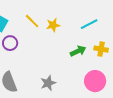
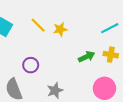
cyan line: (89, 24) -> (110, 28), moved
purple circle: (10, 43) -> (31, 65), moved

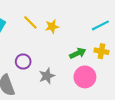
pink circle: (104, 88) -> (85, 77), moved
gray star: (55, 90) -> (47, 76), moved

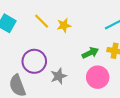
purple circle: (23, 62) -> (34, 61), size x1.5

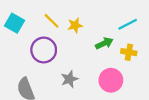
green arrow: (90, 53) -> (104, 43), moved
purple circle: (34, 61) -> (44, 50), moved

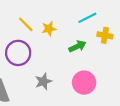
cyan line: (128, 24) -> (87, 18), moved
yellow cross: (129, 52) -> (105, 35), moved

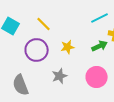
yellow star: (49, 29) -> (68, 47), moved
green arrow: (77, 46) -> (100, 46), moved

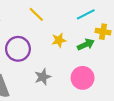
yellow line: (44, 24) -> (36, 14), moved
yellow star: (68, 47) -> (59, 40), moved

